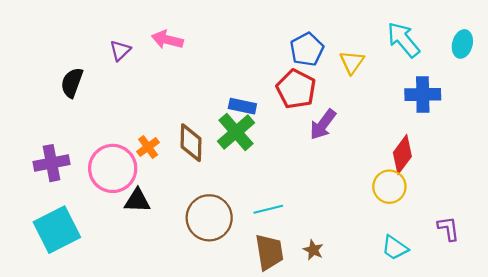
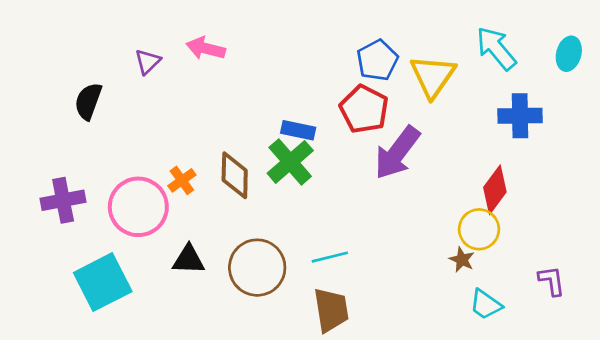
yellow triangle: (352, 62) -> (433, 76), size x1.5
purple arrow: (323, 124) -> (397, 153), size x1.4
black triangle: (137, 201) -> (189, 260), moved
cyan square: (57, 230) -> (103, 282), moved
brown star: (313, 250) -> (462, 260), moved

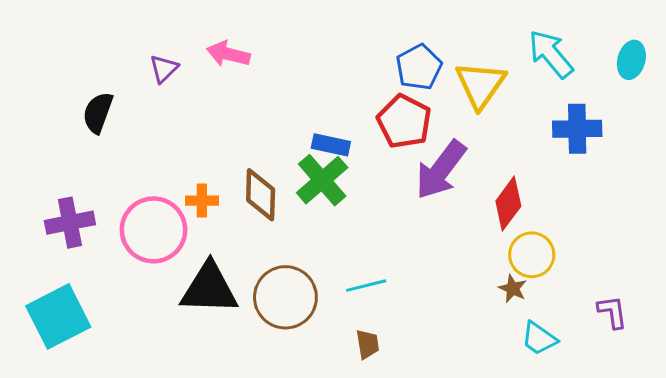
orange cross: (182, 180) -> (202, 201), turned 36
red diamond: (495, 190) -> (508, 204), moved
black triangle: (189, 260) -> (209, 289), size x1.6
cyan square: (103, 282) -> (58, 316), moved
brown trapezoid: (331, 310) -> (368, 344), size x0.6

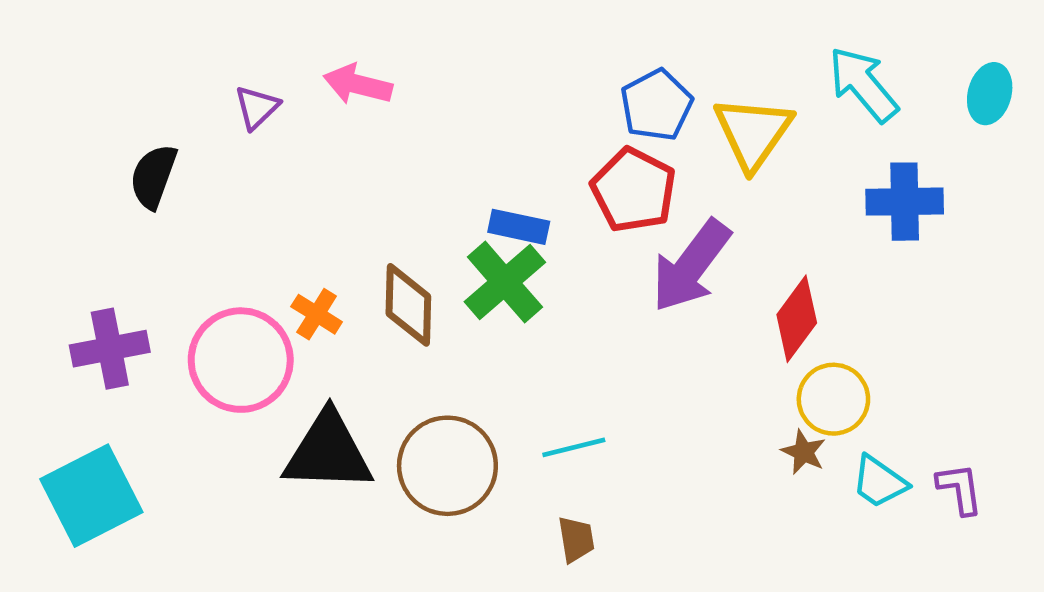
orange cross: (202, 201) -> (317, 314), turned 32
cyan trapezoid: (539, 338) -> (879, 482), moved

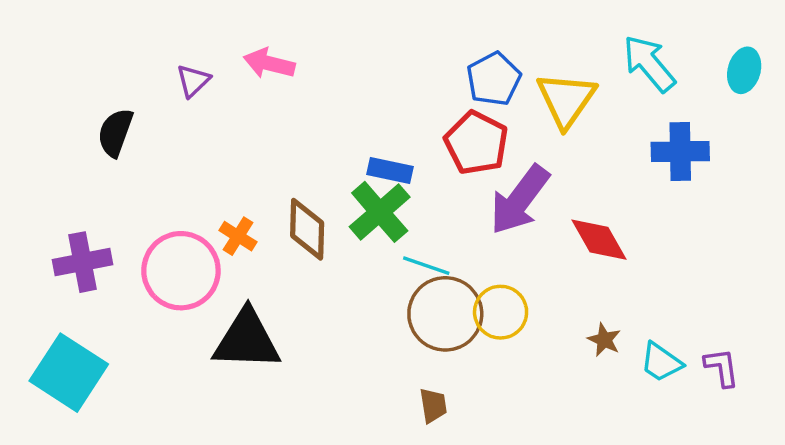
red diamond: (797, 319) -> (599, 240), turned -66
yellow circle: (833, 399) -> (501, 312), moved
cyan line: (574, 447) -> (426, 266), moved, turned 33
brown circle: (447, 466) -> (445, 314), moved
cyan square: (91, 496) -> (69, 373), turned -30

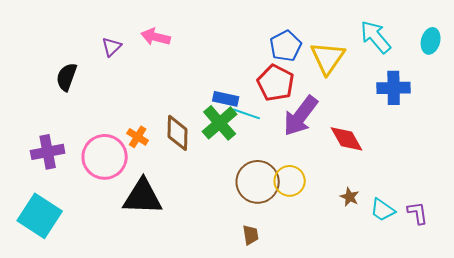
cyan line: (426, 266) -> (247, 114), moved

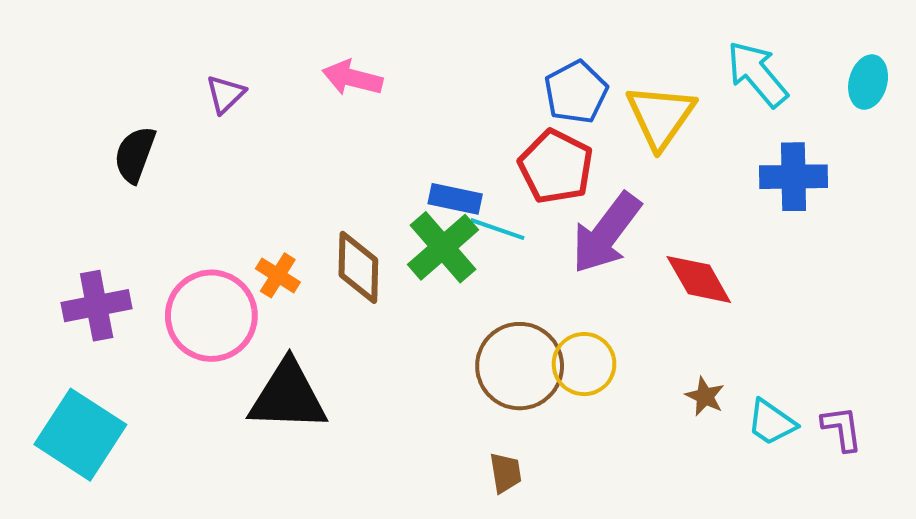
pink arrow: (156, 37) -> (352, 78), moved

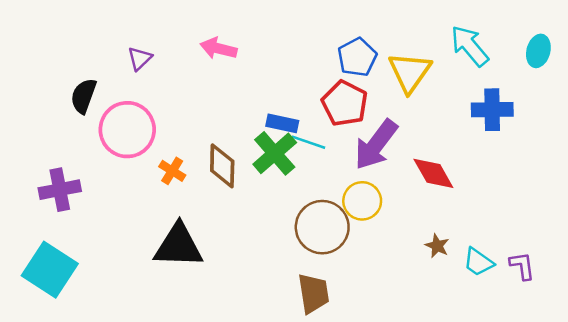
pink circle: (211, 316) -> (127, 130), moved
yellow circle: (584, 364) -> (362, 201), moved
brown trapezoid: (505, 473) -> (313, 293), size x1.6

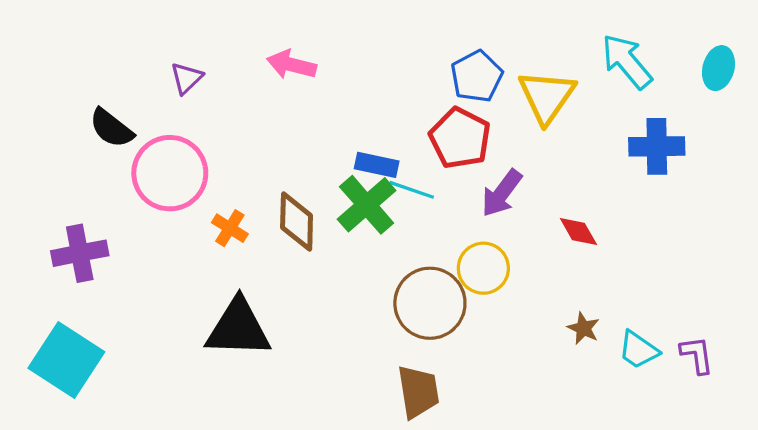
black semicircle: (83, 96) -> (111, 128), turned -72
purple arrow: (376, 145) -> (502, 193), size x0.7
red diamond: (433, 173) -> (578, 232), size x0.7

